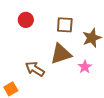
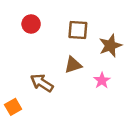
brown triangle: (61, 54) -> (73, 65), size x0.7

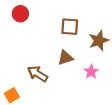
red circle: (31, 24) -> (20, 14), moved

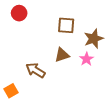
pink star: (91, 72) -> (86, 59), moved

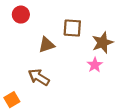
brown triangle: (62, 55) -> (47, 45), moved

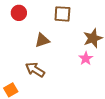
brown square: (72, 28) -> (62, 14), moved

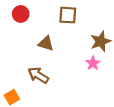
brown triangle: (42, 40) -> (46, 43), turned 35

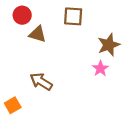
brown triangle: (46, 43) -> (38, 34), moved

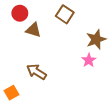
brown square: (73, 16) -> (65, 14), turned 30

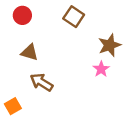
brown triangle: (33, 30) -> (30, 52), moved

